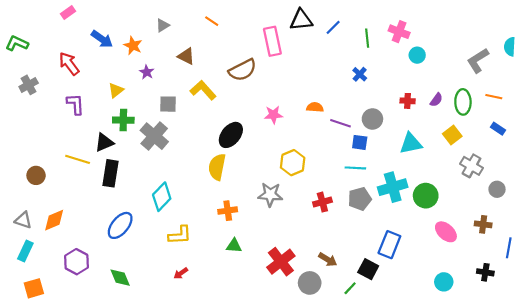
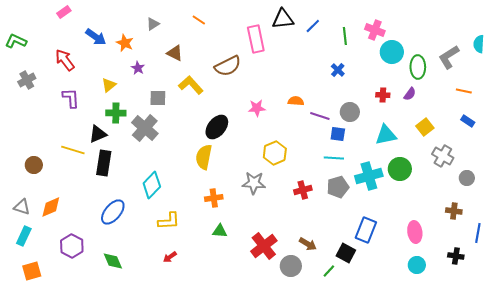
cyan circle: (417, 55) -> (392, 52), size x1.5
green ellipse: (463, 102) -> (418, 67), moved
green circle: (426, 196) -> (400, 169), moved
pink ellipse: (446, 232) -> (415, 232), moved, turned 40

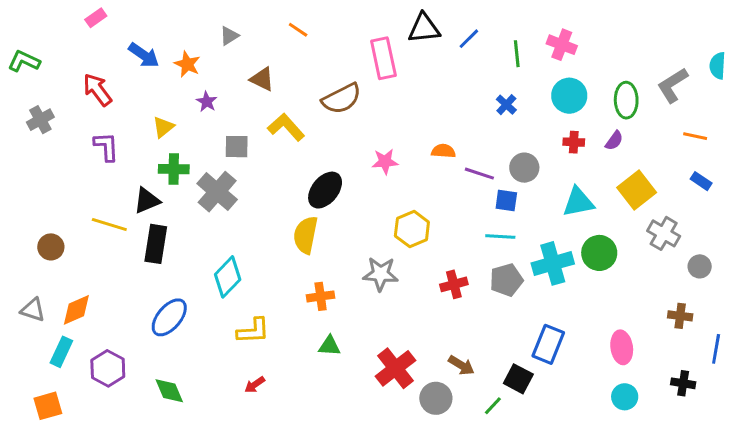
cyan circle: (392, 52) -> (569, 96), moved
yellow square: (425, 127) -> (637, 190), size x1.4
cyan rectangle: (24, 236) -> (61, 352), moved

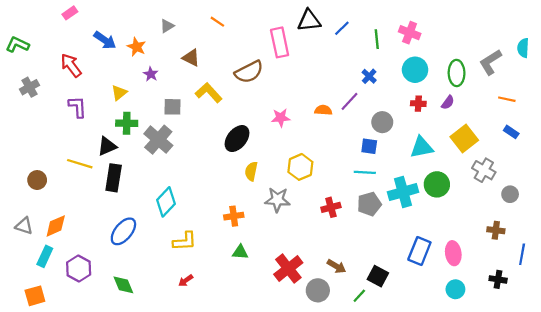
purple line: (479, 174) -> (349, 101), moved, turned -65
yellow semicircle: (306, 235) -> (251, 171), moved, size x0.7
blue rectangle: (548, 344) -> (419, 251), moved

